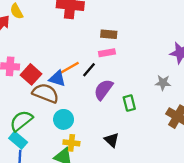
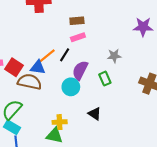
gray star: (163, 83) -> (114, 56), moved
cyan circle: (64, 119) -> (71, 87), moved

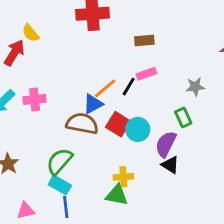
pink rectangle: (78, 37) -> (146, 74), moved
red square: (14, 67) -> (118, 124), moved
blue triangle: (38, 67) -> (93, 104), turned -35
purple semicircle: (80, 70) -> (166, 144), moved

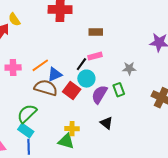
orange line: (105, 88) -> (40, 65), moved
cyan circle: (138, 129) -> (86, 79), moved
purple semicircle: (166, 144) -> (99, 94), moved

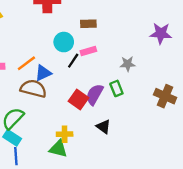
cyan circle: (86, 79) -> (64, 42), moved
red square: (72, 91) -> (78, 99), moved

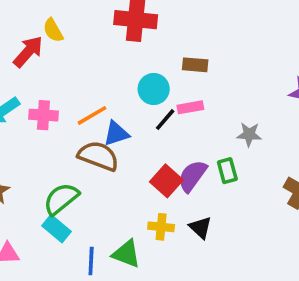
yellow cross: (65, 134) -> (161, 227), moved
blue line: (16, 156) -> (91, 261), moved

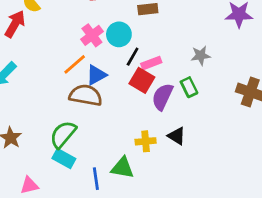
pink rectangle: (190, 107) -> (151, 63), moved
pink cross: (43, 115) -> (92, 35), moved, turned -30
red square: (166, 181) -> (142, 80), moved

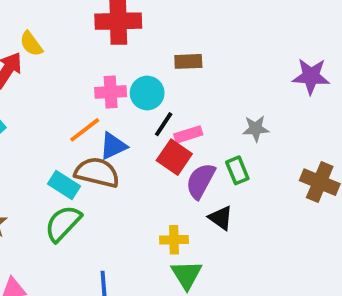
pink cross: (92, 35) -> (111, 92), turned 30
black triangle: (177, 136) -> (221, 218), moved
cyan rectangle: (64, 159) -> (64, 185), moved
green triangle: (122, 168) -> (187, 275), moved, turned 45

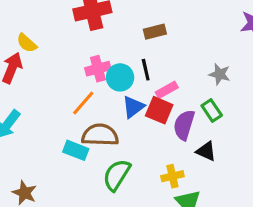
cyan circle: (147, 93) -> (120, 77), moved
black line: (164, 124) -> (146, 70), moved, turned -35
gray star: (256, 129) -> (220, 74), turned 30
blue triangle: (113, 146) -> (133, 107), moved
green semicircle: (63, 223) -> (117, 175), moved

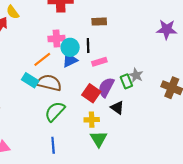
gray star: (220, 74) -> (136, 75), moved
blue triangle: (133, 107) -> (70, 60), moved
red square: (159, 110) -> (91, 93), moved
cyan rectangle: (76, 150) -> (30, 80), moved

